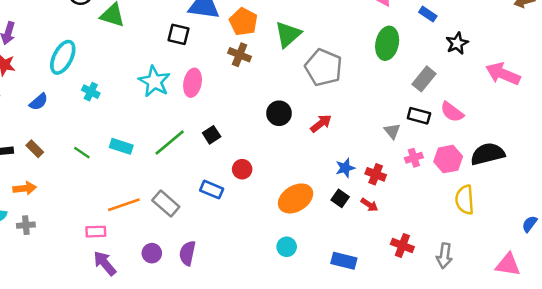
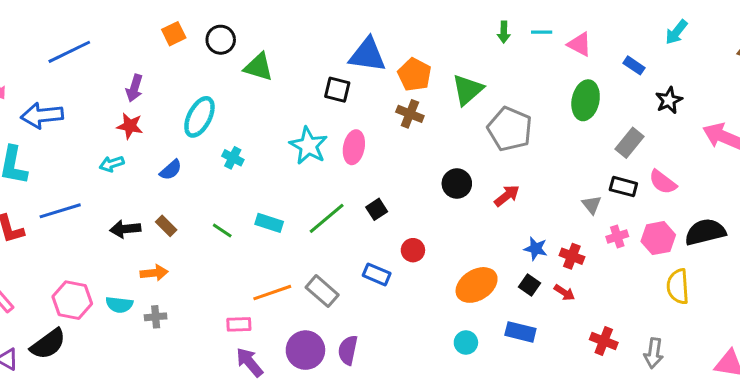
blue star: (345, 168) -> (536, 249), turned 30
purple circle: (152, 253) -> (305, 350), size x1.6
blue rectangle: (344, 261) -> (520, 332), moved

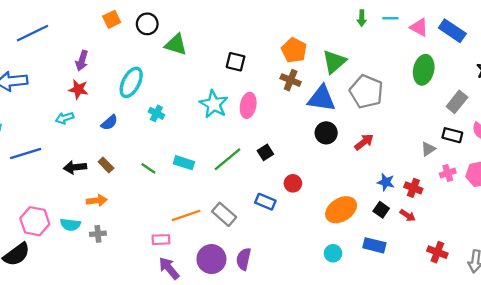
blue triangle: (368, 55) -> (322, 98), moved
blue rectangle: (634, 65) -> (452, 31), moved, size x1.6
gray triangle: (592, 205) -> (428, 149), turned 35

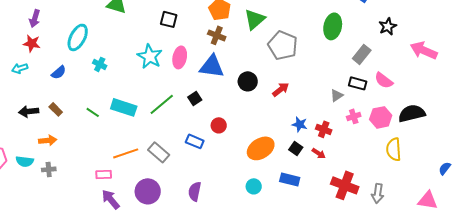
blue triangle: (322, 98) -> (212, 66), moved
cyan rectangle: (184, 163) -> (124, 107), size x1.4
red cross: (437, 252) -> (345, 185), size x1.5
purple semicircle: (244, 259) -> (195, 191), moved

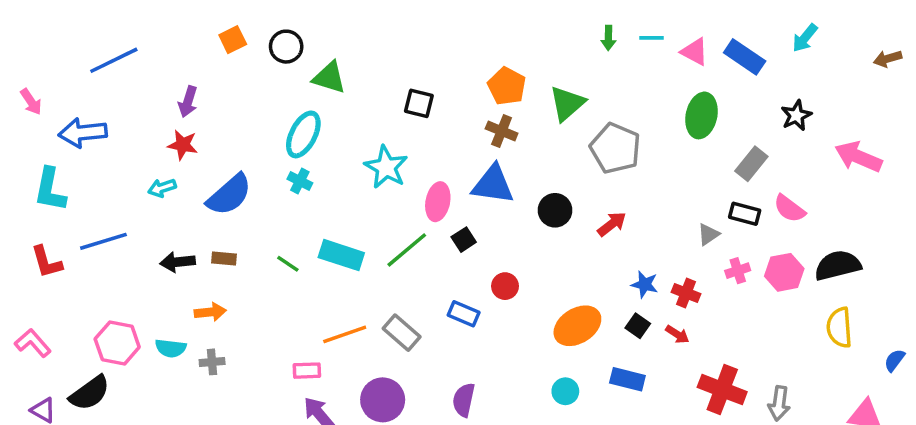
cyan ellipse: (78, 37) -> (303, 134), moved
pink ellipse: (180, 57) -> (438, 202), moved
blue semicircle: (59, 72) -> (229, 195), size x1.8
brown rectangle: (56, 109) -> (224, 259), turned -40
yellow semicircle: (394, 149) -> (839, 327), moved

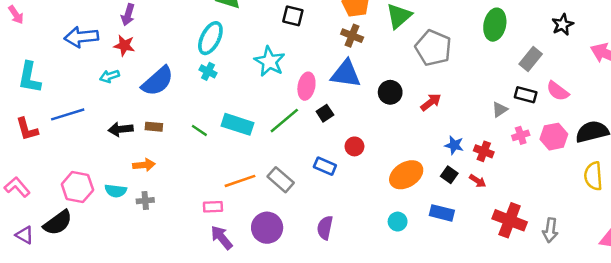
blue arrow: (83, 133) -> (81, 37), moved

